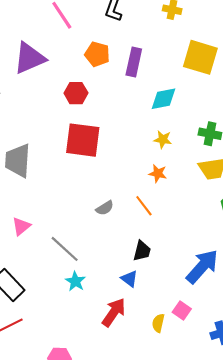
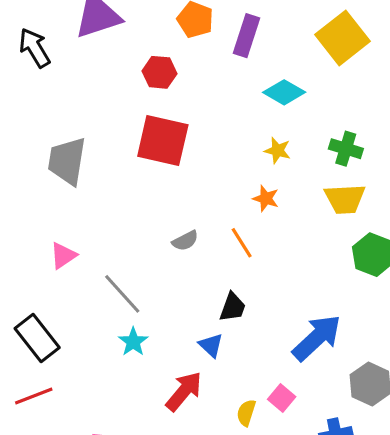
yellow square: (200, 57) -> (342, 38), turned 30
cyan diamond: (163, 99) -> (284, 92), turned 36

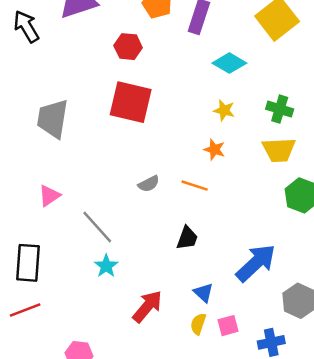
orange line: (242, 243) -> (195, 186), turned -40
black rectangle: (37, 338) -> (28, 263), turned 42
blue triangle: (211, 345) -> (203, 293), moved
pink square: (282, 398) -> (228, 326), moved, turned 35

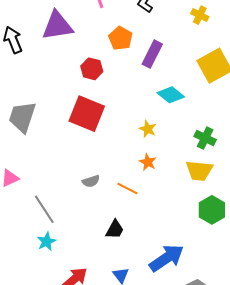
yellow star: (224, 110) -> (148, 129), moved

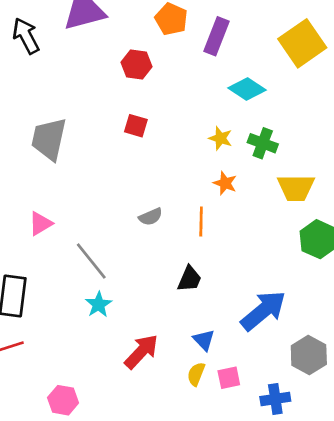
red square: (87, 114) -> (136, 126), size x0.5
green cross: (205, 138) -> (263, 143), moved
orange line: (127, 188) -> (201, 222), turned 70

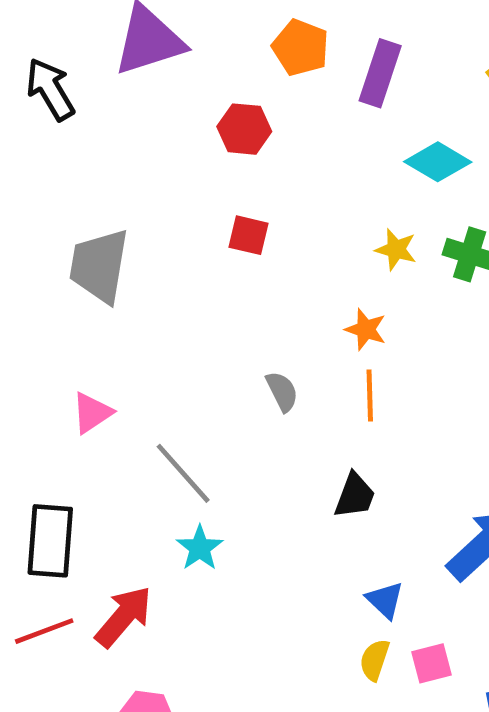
orange star: (225, 183) -> (366, 329), moved
gray semicircle: (151, 217) -> (282, 391), turned -90
red arrow: (141, 352) -> (124, 617), moved

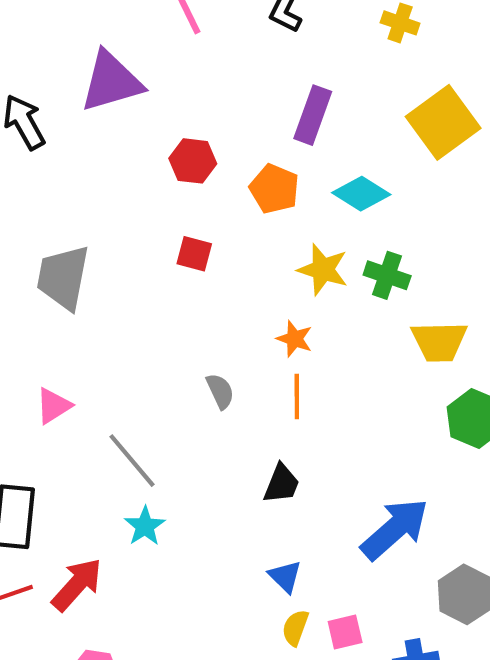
orange pentagon: (301, 47) -> (274, 189), moved
yellow star: (396, 250) -> (323, 270), size x1.4
blue triangle: (385, 600) -> (285, 577), moved

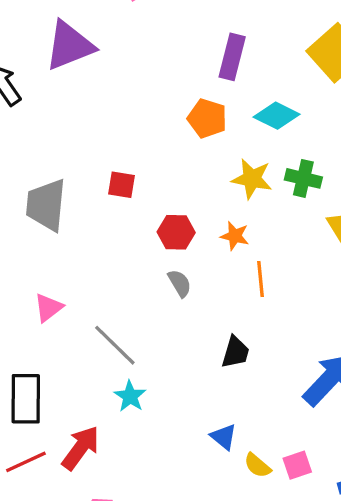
red hexagon: (193, 161) -> (176, 232), moved
red square: (194, 254) -> (121, 185), moved
orange line: (297, 396) -> (260, 279), moved
blue triangle: (285, 577) -> (224, 437), moved
yellow semicircle: (295, 628) -> (257, 465), turned -64

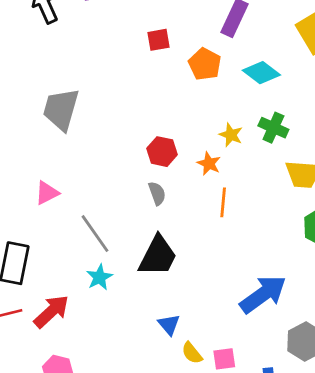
yellow star: (252, 179) -> (231, 135), moved, size x0.7
red square: (121, 185) -> (159, 40), moved, turned -30
black trapezoid: (235, 352) -> (158, 256), moved, size x1.6

